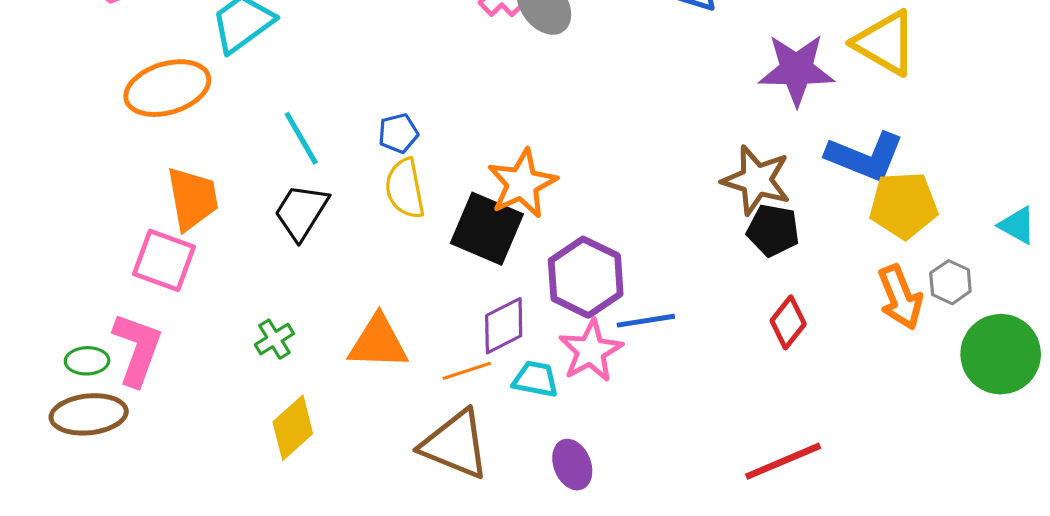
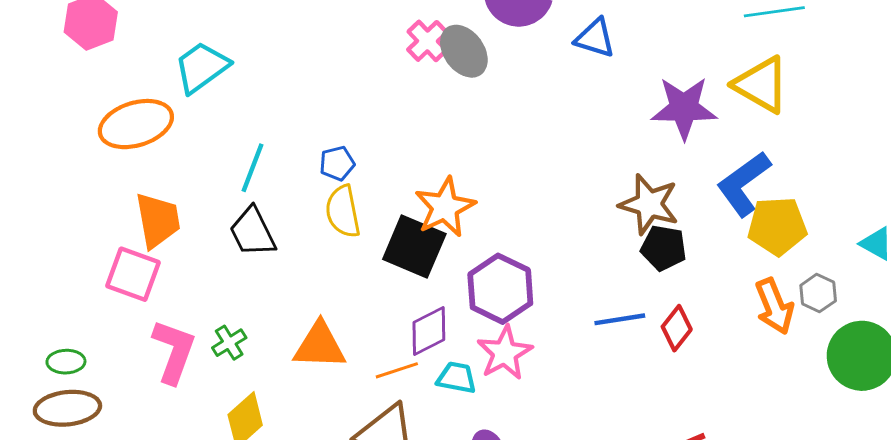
cyan line: (301, 138) -> (253, 168), turned 51
blue L-shape: (865, 157) -> (744, 184), turned 122
black trapezoid: (301, 212) -> (253, 232), turned -58
blue line: (646, 321) -> (620, 319), moved
pink L-shape: (137, 349) -> (174, 351), moved

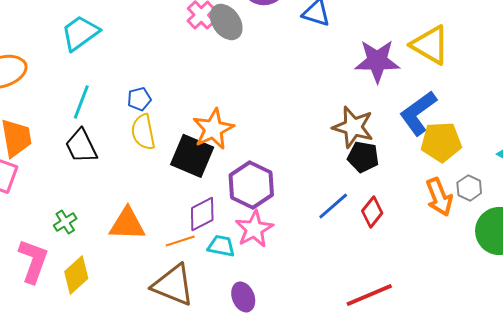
cyan trapezoid: (202, 67) -> (80, 33), moved
blue line: (620, 319) -> (333, 206), turned -32
pink L-shape: (174, 351) -> (33, 261), moved

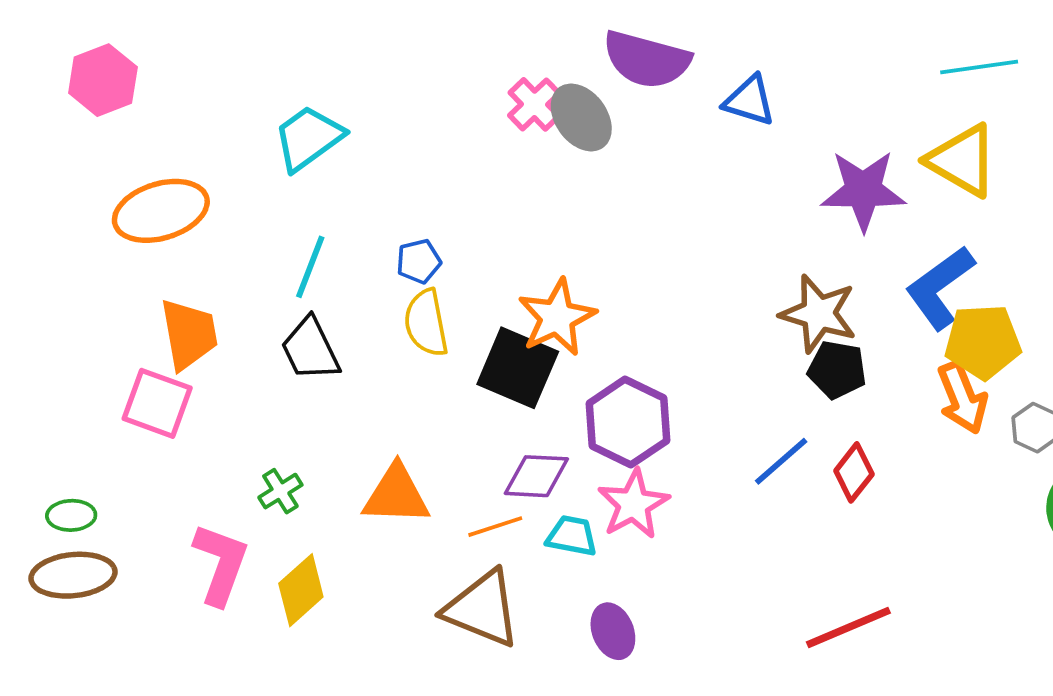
orange arrow: (439, 197) -> (962, 398), moved
purple diamond: (202, 214) -> (536, 476), turned 30

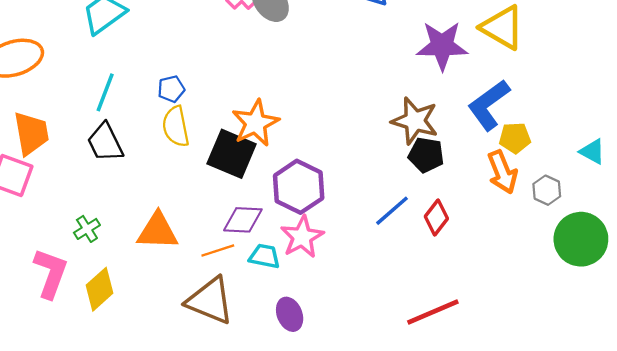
yellow pentagon: (983, 342) -> (515, 138), size x0.7

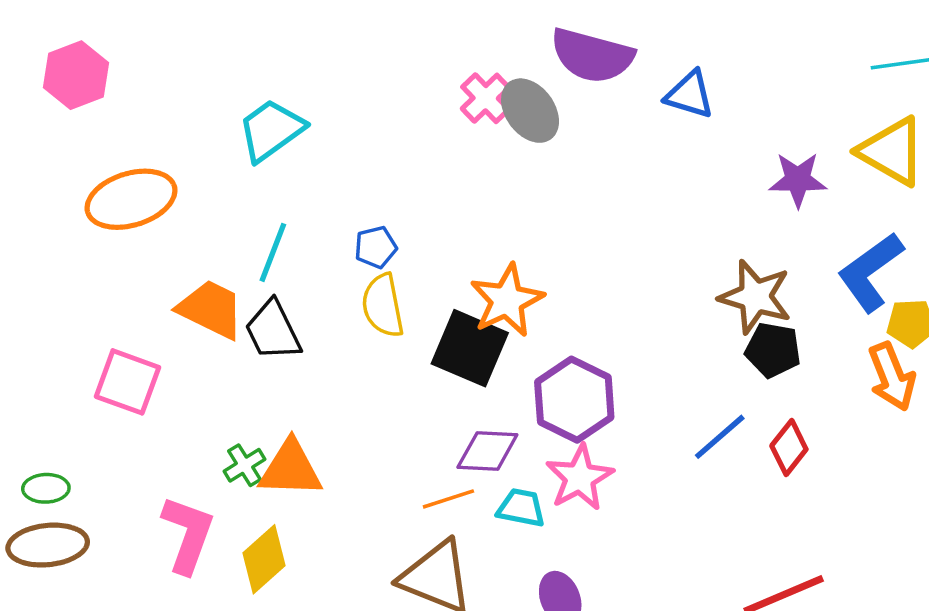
purple star: (442, 46) -> (798, 180), size x0.7
orange trapezoid: (31, 133) -> (211, 309), moved, turned -54
orange triangle: (158, 231) -> (291, 469), moved

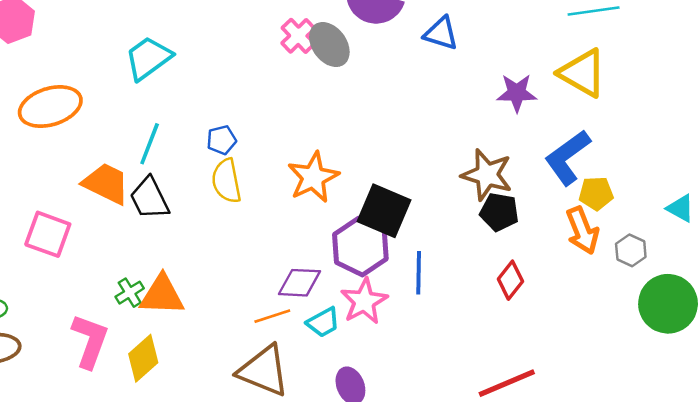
black square: (470, 348) -> (384, 211), moved
blue line: (720, 437) -> (419, 273), moved, turned -48
cyan trapezoid: (521, 508) -> (323, 322), turned 140

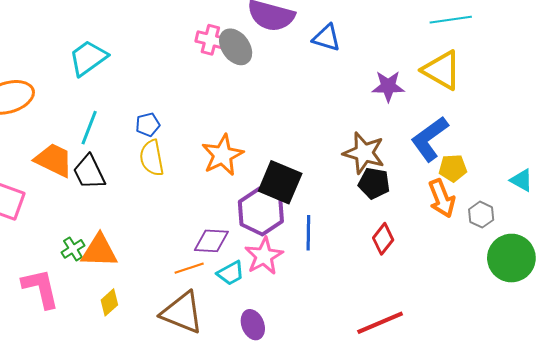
pink cross: (298, 36) -> (210, 40), turned -32
pink L-shape: (90, 341) -> (41, 288), turned -33
yellow diamond: (143, 358) -> (109, 302), moved, size x0.7

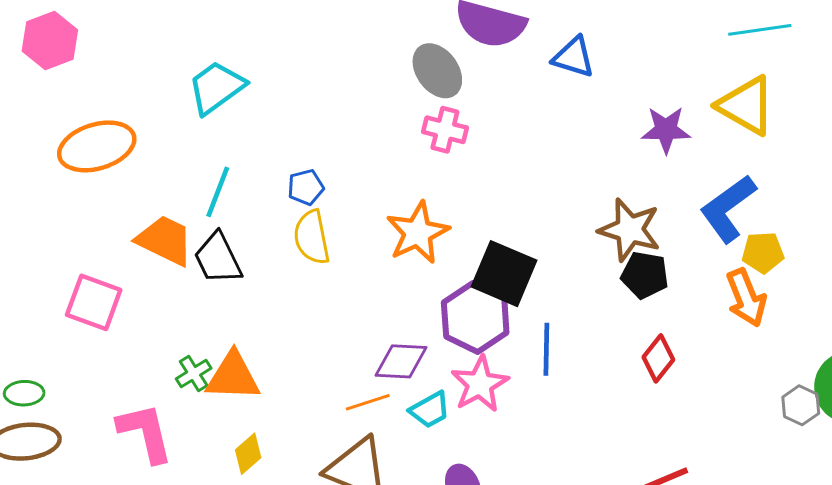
pink cross: (210, 40) -> (445, 130), moved
gray hexagon: (481, 215) -> (801, 405), moved

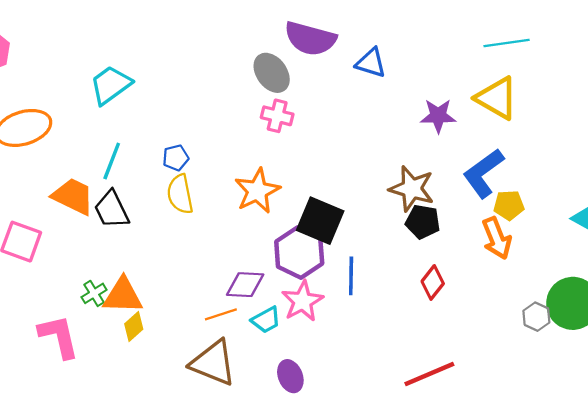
yellow diamond: (248, 454) -> (134, 327), moved

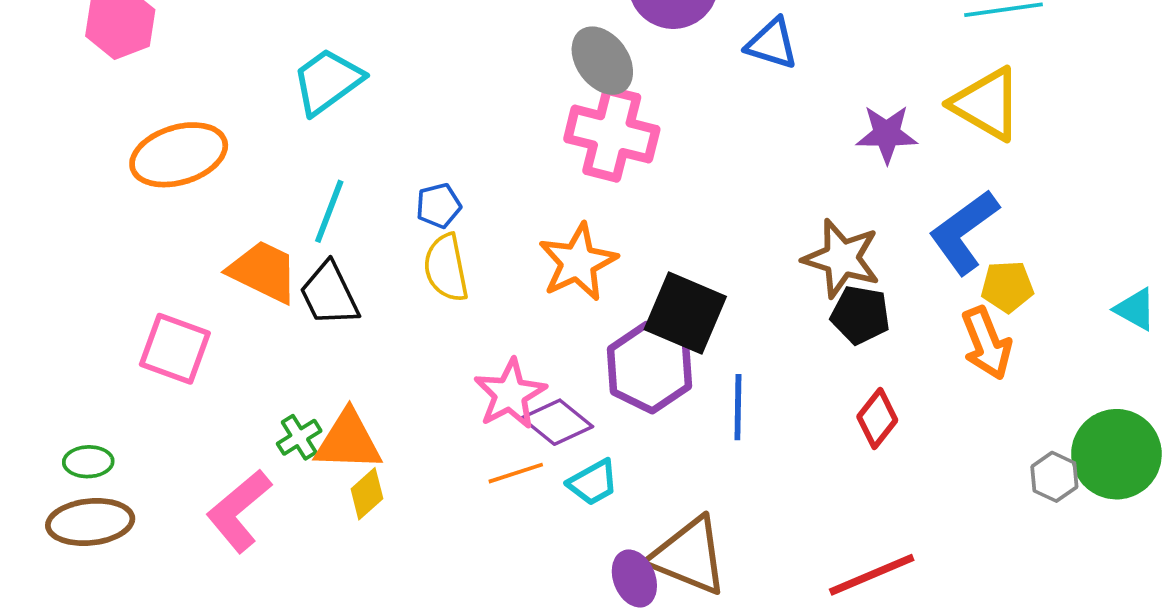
pink cross: (277, 116) -> (612, 134), size x1.6
purple diamond: (245, 285) -> (557, 422), turned 36
pink star: (303, 301) -> (510, 394), moved
pink L-shape: (59, 336) -> (239, 511), turned -117
brown triangle: (213, 363) -> (689, 556), moved

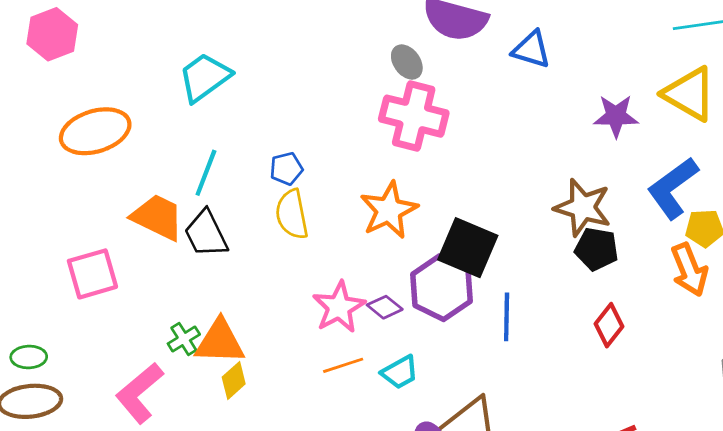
gray ellipse: (602, 61) -> (407, 62), size x0.7
pink square: (175, 349) -> (92, 274), turned -36
purple diamond: (557, 422) -> (385, 307), moved, size x0.7

